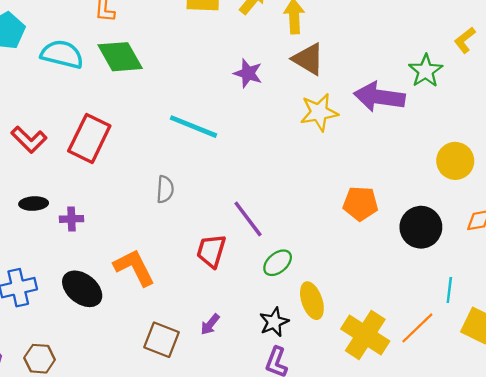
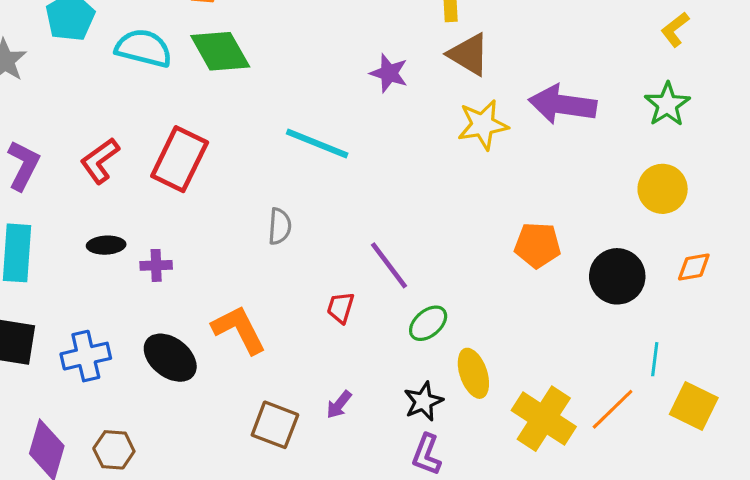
green star: (426, 71) -> (667, 104), moved
red L-shape: (29, 140) -> (100, 161), turned 99
red trapezoid: (211, 251) -> (341, 308), size x0.7

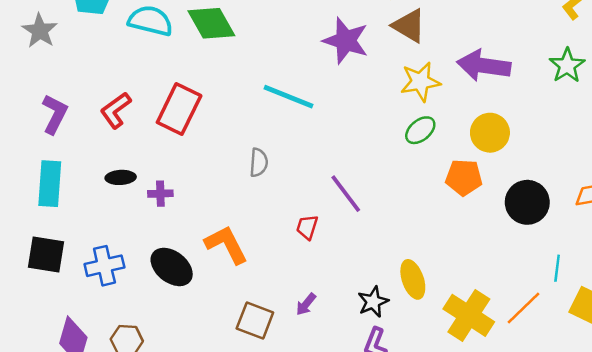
purple star: (389, 73) -> (346, 41), size x1.5
yellow circle: (663, 189) -> (490, 133), moved
green ellipse: (428, 323) -> (420, 130), moved

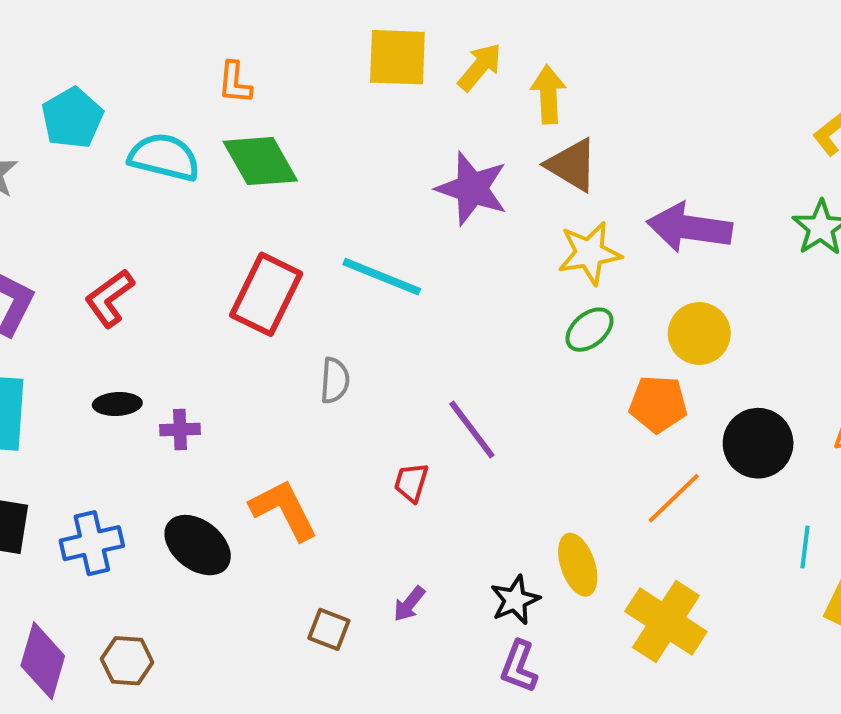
red rectangle: (179, 109) -> (266, 294), moved
orange line: (524, 308) -> (674, 498), moved
brown square: (255, 320) -> (329, 629), size x0.7

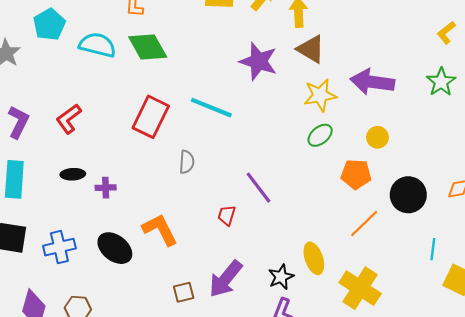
yellow circle: (699, 333) -> (377, 137), size x0.7
purple arrow: (409, 604) -> (226, 279), size x2.0
brown square: (329, 629) -> (184, 292), turned -35

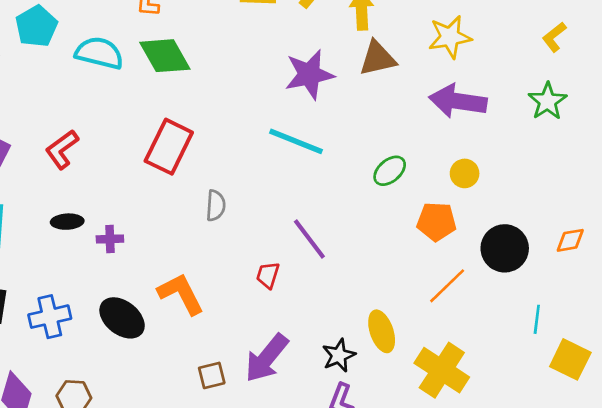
brown triangle: (311, 49) -> (378, 58), turned -44
purple star: (258, 61) -> (309, 74), turned -30
yellow star: (320, 95) -> (450, 37), moved
cyan line: (211, 108) -> (296, 141), moved

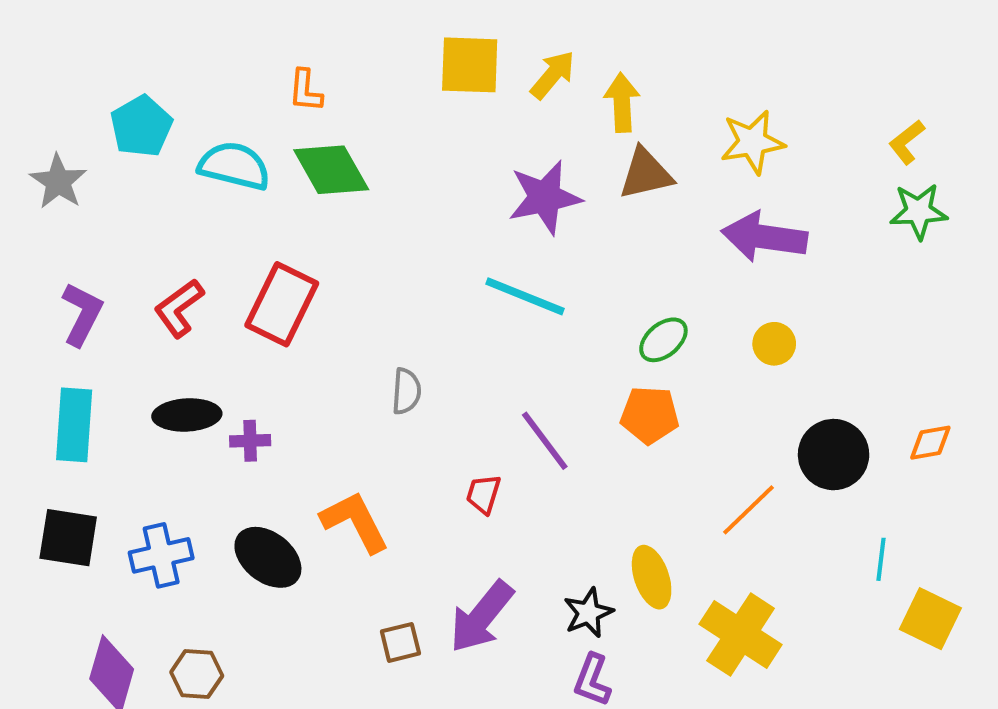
green star: (548, 101) -> (919, 211), moved, turned 30
red rectangle: (169, 147) -> (282, 304), moved
black ellipse: (67, 222) -> (187, 415), size x1.4
orange pentagon: (436, 222) -> (650, 415), moved

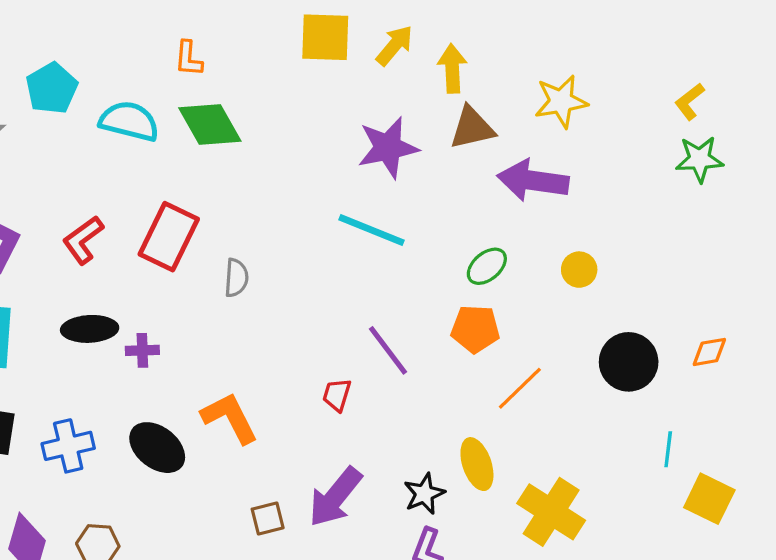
purple arrow: (764, 237) -> (533, 181), moved
gray semicircle: (406, 391) -> (236, 278), moved
orange line: (748, 510) -> (520, 388), moved

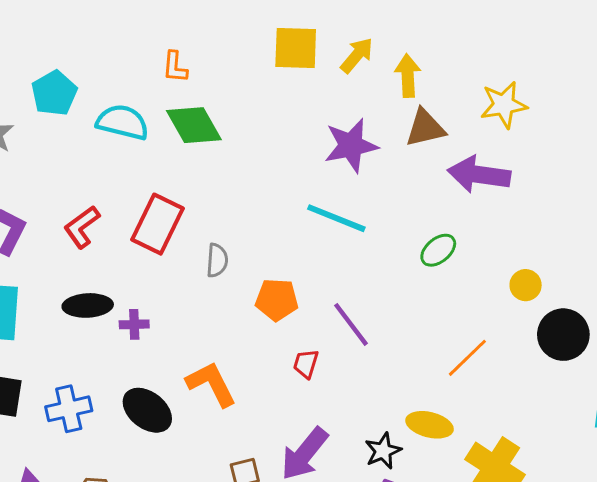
yellow circle: (579, 270) -> (526, 285), moved
orange pentagon: (475, 329) -> (277, 300), moved
yellow ellipse: (477, 464) -> (430, 425), turned -57

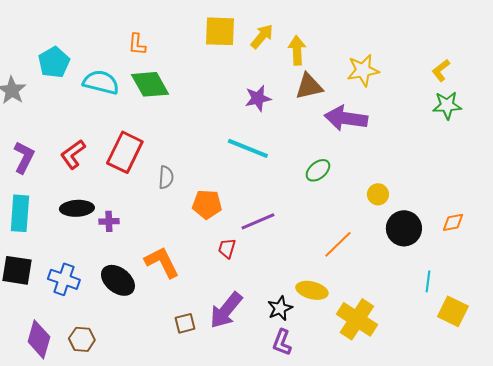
purple star: (351, 145) -> (258, 98), size x0.7
purple line: (351, 324) -> (258, 221), turned -76
blue cross: (69, 409) -> (64, 279), turned 32

